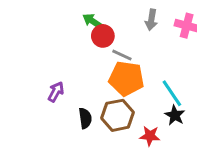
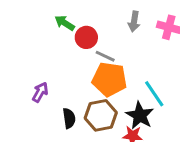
green arrow: (93, 21) -> (65, 23), moved
black star: (175, 115) -> (140, 115), moved, size x1.4

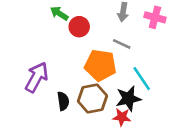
gray line: (105, 56) -> (122, 44), moved
purple arrow: (40, 92) -> (37, 77), size x1.6
black star: (140, 115) -> (128, 98), turned 30

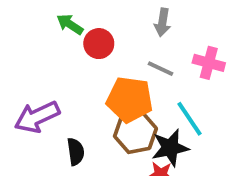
pink cross: (155, 17) -> (209, 63), moved
purple arrow: (37, 77) -> (37, 117), turned -144
brown hexagon: (92, 98) -> (135, 132), moved

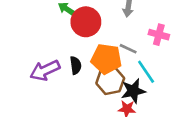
red circle: (99, 44) -> (86, 22), size x1.5
gray line: (161, 69) -> (128, 49), moved
black semicircle: (76, 152) -> (76, 65), moved

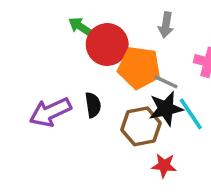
orange pentagon: (106, 59) -> (139, 68), moved
black star: (133, 91) -> (166, 109), moved

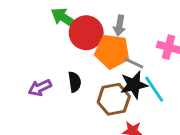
gray arrow: (166, 25) -> (119, 25), moved
green arrow: (80, 27) -> (64, 18), size x1.4
purple arrow: (50, 112) -> (40, 88), size x0.7

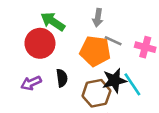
gray arrow: (119, 25) -> (98, 18), moved
red circle: (86, 33) -> (40, 43), moved
gray line: (134, 63) -> (113, 41), moved

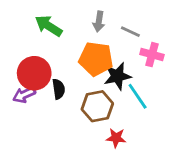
gray line: (113, 41) -> (130, 32), moved
red circle: (40, 43) -> (34, 73), moved
black star: (114, 81) -> (117, 76), moved

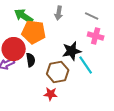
gray line: (130, 32) -> (92, 16), moved
orange pentagon: (96, 59) -> (34, 32), moved
red star: (116, 138) -> (51, 94), moved

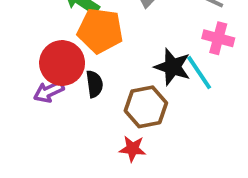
black star: (72, 51) -> (173, 67), turned 30
cyan line: (86, 65) -> (199, 73), moved

